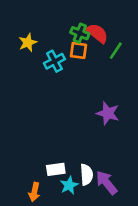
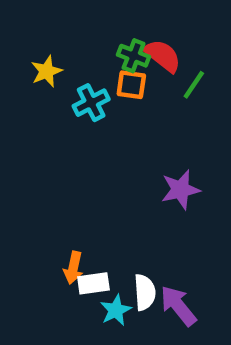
purple star: (108, 113) -> (180, 190), turned -30
orange arrow: (34, 192) -> (73, 268), moved

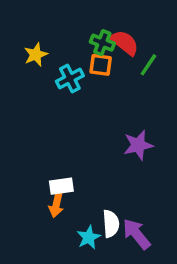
white rectangle: (93, 283) -> (61, 186), moved

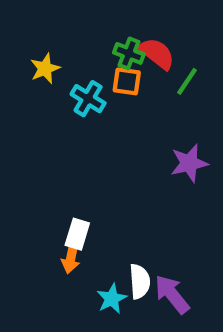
cyan cross: (70, 78) -> (88, 99), turned -32
purple star: (138, 145) -> (189, 163), moved
white rectangle: (61, 186) -> (77, 234), turned -65

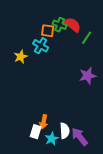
yellow star: (45, 69) -> (21, 57), moved
orange square: (127, 81) -> (48, 31), moved
white rectangle: (77, 234) -> (36, 132), moved
orange arrow: (71, 258) -> (44, 122), moved

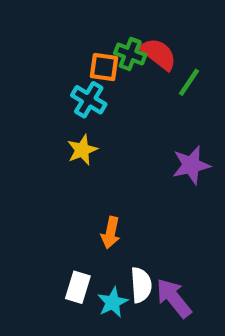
yellow star: (21, 57) -> (82, 150), moved
orange arrow: (44, 122) -> (111, 233), moved

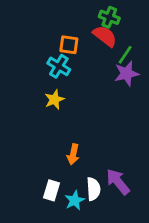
green cross: (130, 54) -> (109, 17), moved
purple star: (191, 165) -> (127, 74), moved
purple arrow: (174, 298) -> (118, 182), moved

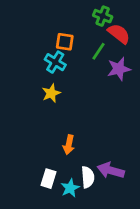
red semicircle: (105, 36) -> (119, 34), moved
green line: (125, 55) -> (99, 51), moved
purple arrow: (118, 182) -> (111, 170), turned -35

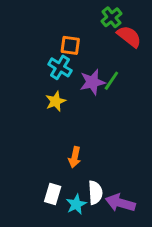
green cross: (103, 16) -> (111, 17), turned 30
green line: (99, 51) -> (111, 81), moved
purple star: (119, 69) -> (92, 82), moved
purple arrow: (111, 170) -> (120, 203), moved

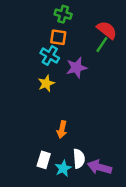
green cross: (111, 17) -> (63, 14), moved, turned -35
green line: (111, 81) -> (102, 45), moved

